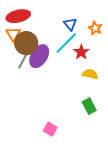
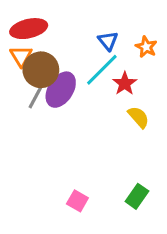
yellow semicircle: (90, 74) -> (138, 117), turned 35
green rectangle: (89, 106) -> (137, 196), moved, turned 63

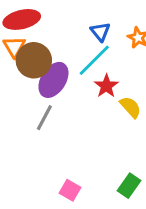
red star: (125, 83) -> (106, 86), moved
gray line: (36, 96) -> (44, 118), moved

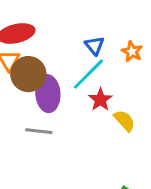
purple ellipse: (53, 80) -> (48, 94), turned -36
gray line: (44, 118) -> (39, 131), turned 68

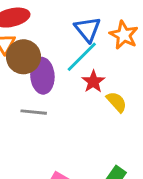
blue triangle: (94, 46) -> (87, 29), size x1.4
orange star: (132, 52) -> (124, 35), size x1.4

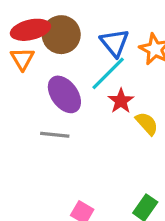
brown circle: (23, 57) -> (61, 35), moved
purple ellipse: (42, 76) -> (64, 94), turned -32

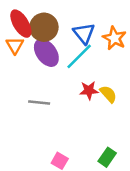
red ellipse: (30, 30) -> (21, 24), turned 72
purple ellipse: (64, 94) -> (46, 53), moved
red star: (121, 101) -> (89, 90), moved, turned 30

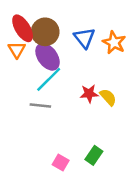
cyan line: (79, 56) -> (49, 79), moved
green rectangle: (107, 157) -> (94, 155), moved

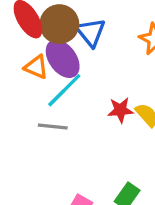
blue triangle: (84, 38) -> (91, 32), moved
orange triangle: (17, 50) -> (36, 67), moved, turned -36

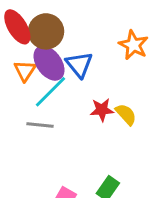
blue triangle: (91, 32) -> (79, 65), moved
orange triangle: (36, 67) -> (25, 71), turned 40

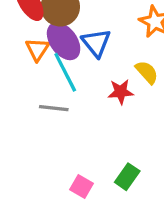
cyan line: (51, 92) -> (65, 72), turned -72
yellow semicircle: (126, 114) -> (147, 72), moved

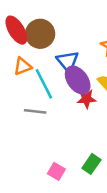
purple ellipse: (64, 41) -> (78, 80), moved
orange triangle: (37, 49) -> (23, 66), turned 36

